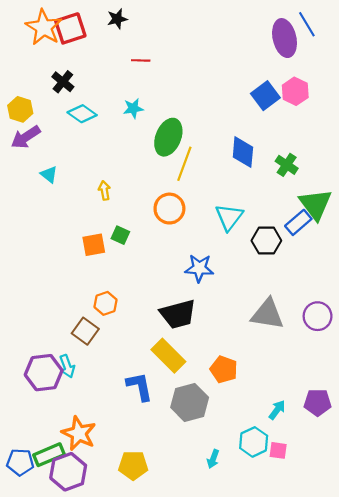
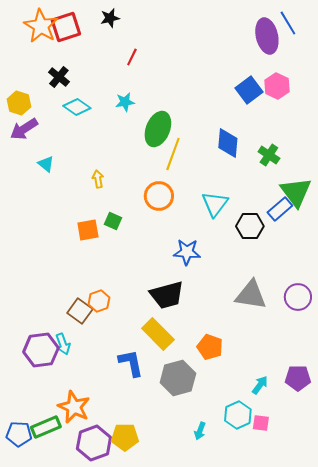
red line: (141, 60) -> (132, 57), turned -66
orange hexagon: (105, 303) -> (99, 301), moved
purple hexagon: (68, 472) -> (94, 443), moved

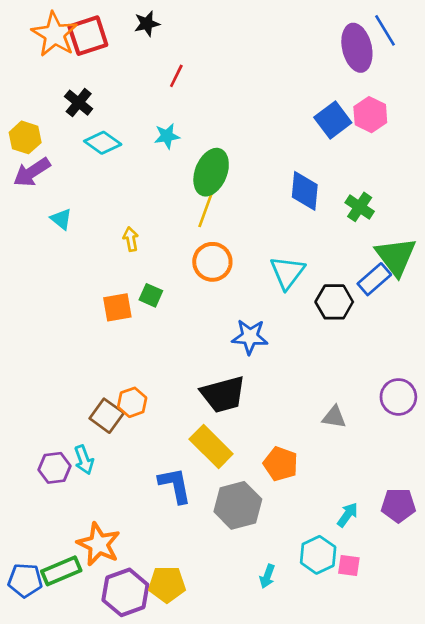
yellow line: (173, 154) -> (207, 206), moved
gray triangle: (251, 295) -> (334, 417), moved, size x0.6
purple hexagon: (41, 350) -> (55, 468), size x0.7

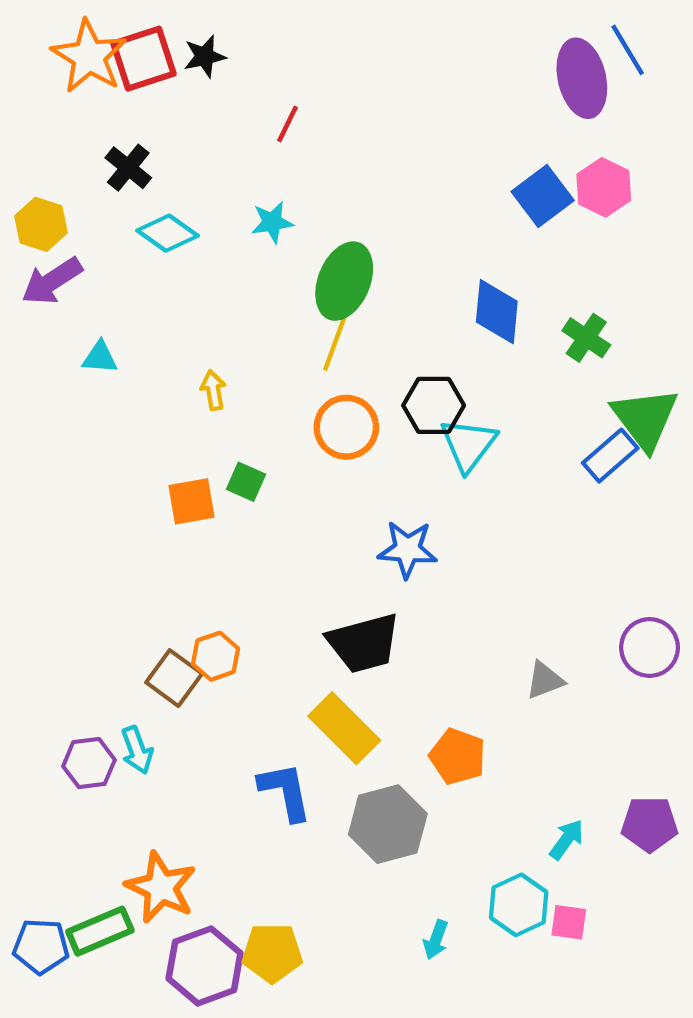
black star: (147, 24) -> (205, 56), moved
cyan triangle: (61, 219) -> (100, 357), turned -35
black hexagon: (334, 302) -> (434, 405), moved
gray triangle: (334, 417) -> (545, 680), turned -30

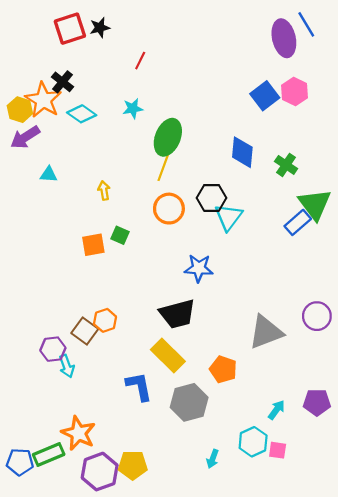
orange star: (89, 56) -> (43, 100), moved
gray triangle: (545, 680) -> (266, 332), size x1.8
purple hexagon: (89, 763) -> (53, 349), moved

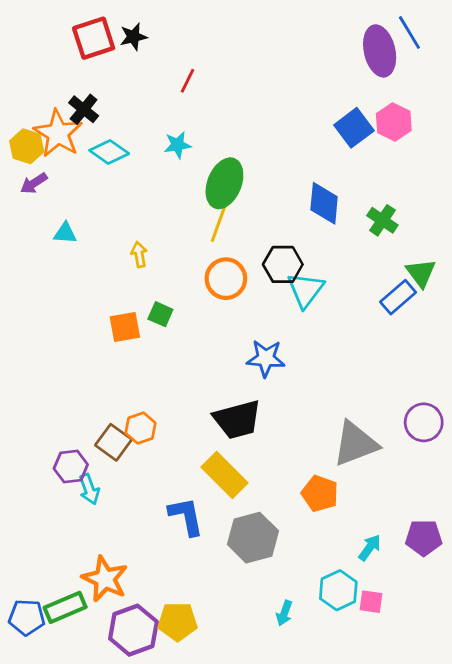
purple arrow: (25, 137) -> (34, 183), size x0.7
green triangle: (315, 204) -> (421, 273), size x0.7
orange pentagon: (223, 369) -> (320, 494), moved

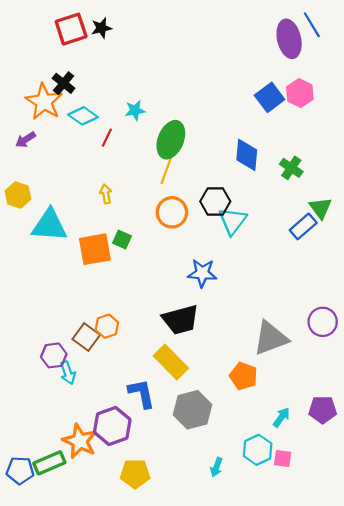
red line: (187, 81) -> (107, 138), moved
yellow hexagon: (27, 146) -> (18, 195), moved
cyan triangle: (65, 233) -> (49, 225), moved, size x2.0
orange square: (125, 327) -> (95, 249), size x1.4
purple hexagon: (133, 630) -> (112, 426), moved

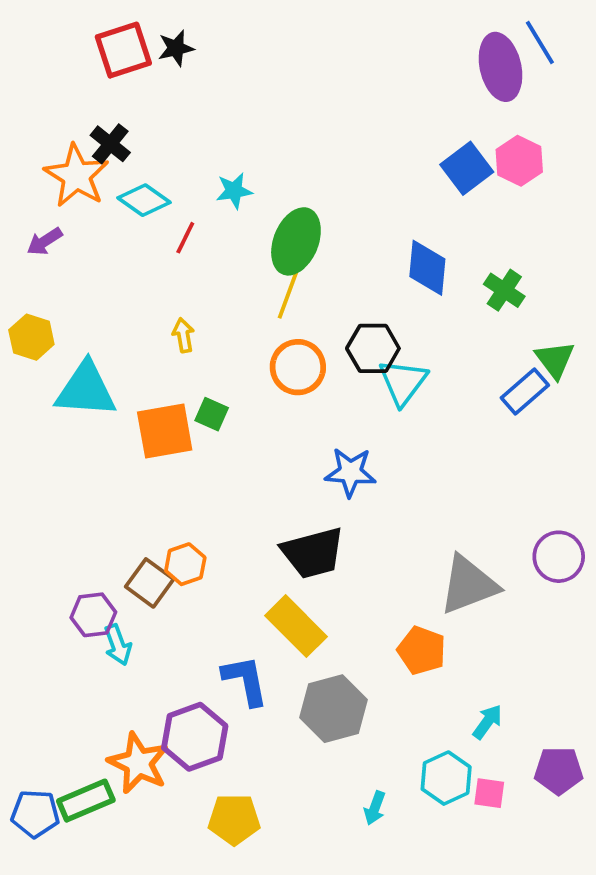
purple pentagon: (323, 410) -> (559, 771), moved

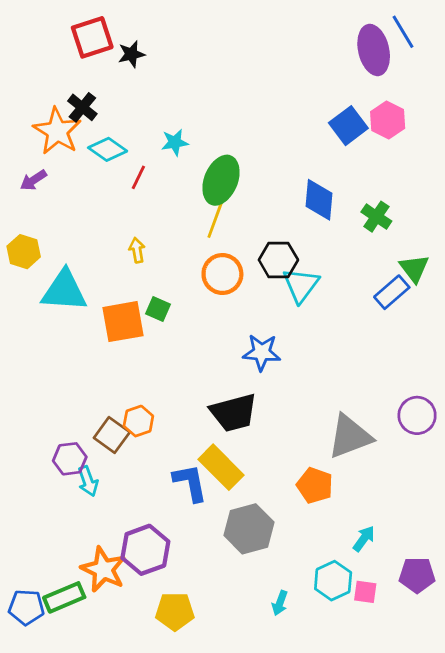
black star: (176, 48) -> (131, 54), moved
blue L-shape: (245, 680) -> (190, 483), moved

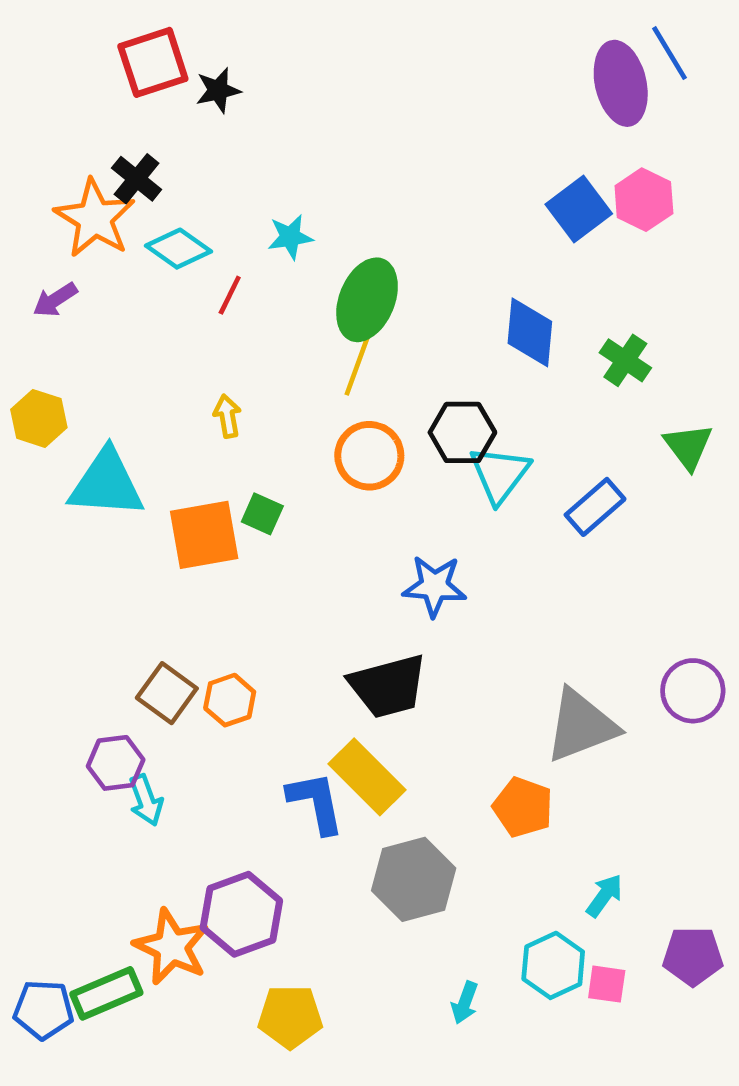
blue rectangle: (392, 292) -> (595, 507), moved
brown square: (112, 435) -> (167, 693), moved

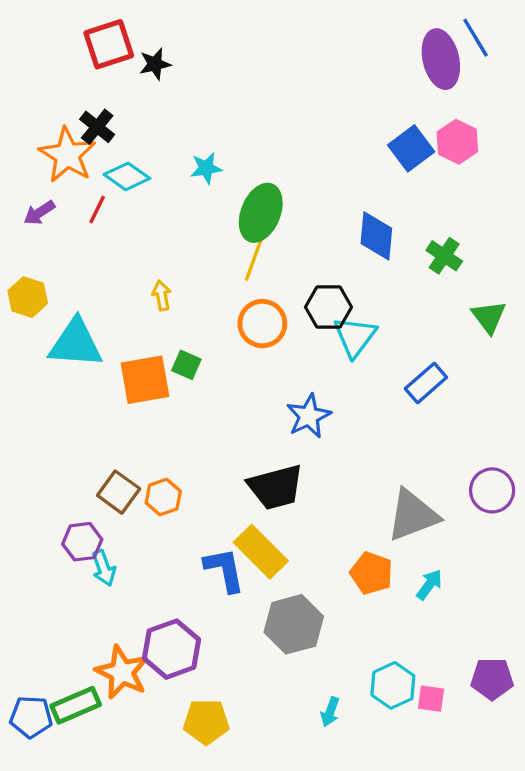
red line: (230, 295) -> (97, 209), moved
blue rectangle: (595, 507) -> (426, 383), moved
blue star: (435, 586) -> (309, 416), turned -30
cyan arrow: (604, 896) -> (429, 585), moved

